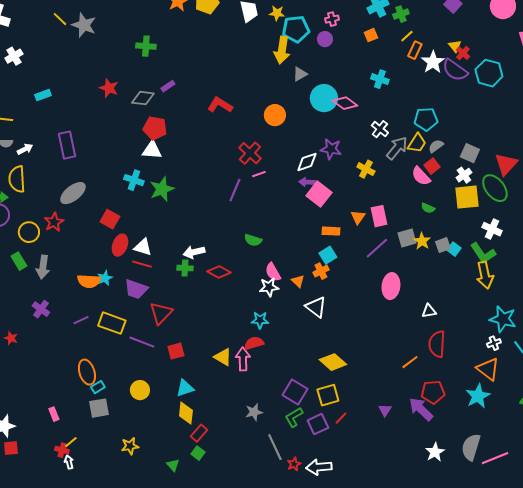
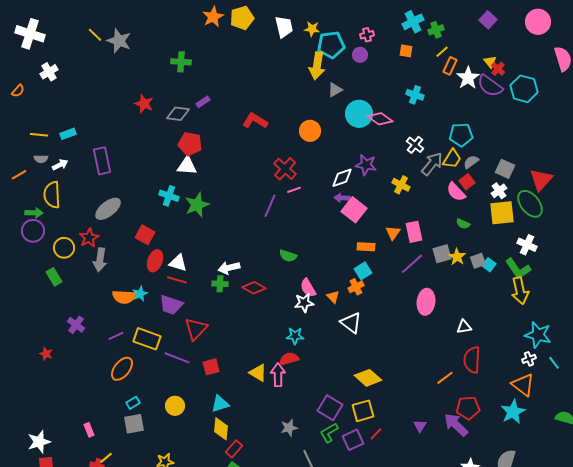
orange square: (371, 35) -> (406, 51), turned 32
cyan rectangle: (43, 95) -> (68, 134), moved
gray arrow: (43, 267) -> (100, 260), moved
orange ellipse: (87, 372) -> (122, 369), moved, turned 55

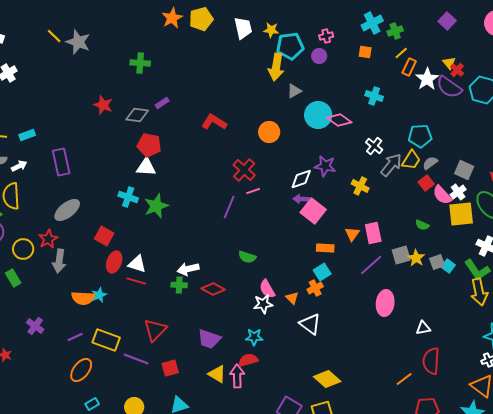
pink semicircle: (456, 192) -> (442, 195), moved
purple trapezoid: (171, 305) -> (209, 339), moved

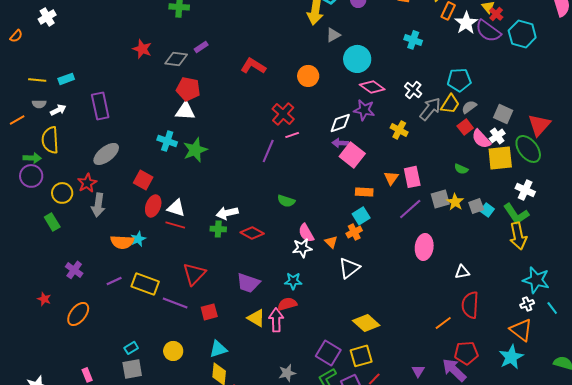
pink diamond: (339, 120) -> (372, 87), moved
white triangle: (310, 324) -> (349, 268), turned 45
orange ellipse: (81, 370) -> (78, 314), moved

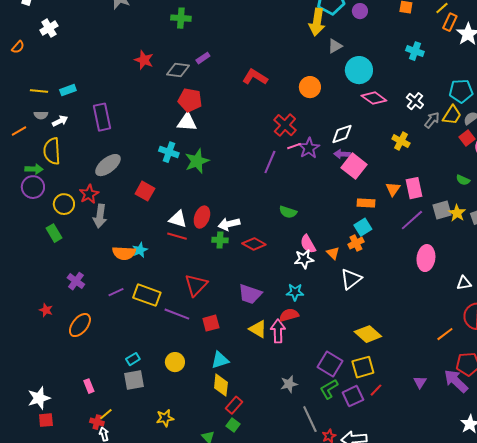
gray arrow: (430, 109) -> (432, 120), size x0.7
purple star: (364, 110) -> (309, 148), moved, turned 30
red ellipse: (153, 206) -> (202, 217), moved

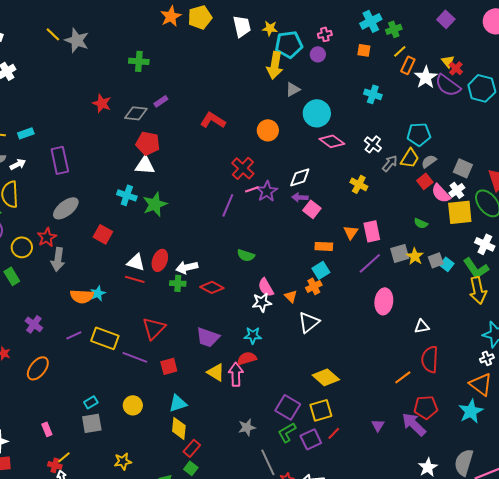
pink square: (354, 166) -> (312, 209), size x0.7

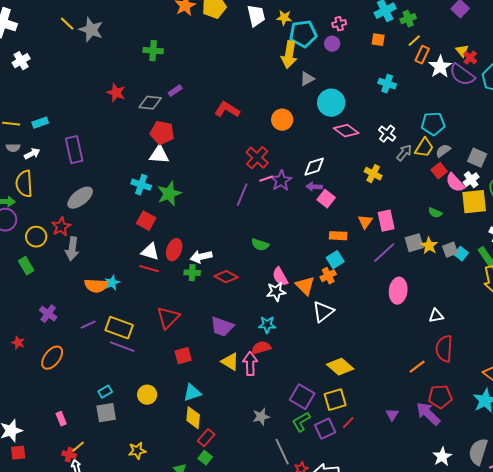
red square: (103, 234) -> (146, 221), moved
orange triangle: (291, 296) -> (305, 286), size x1.5
purple line: (135, 357) -> (122, 347), moved

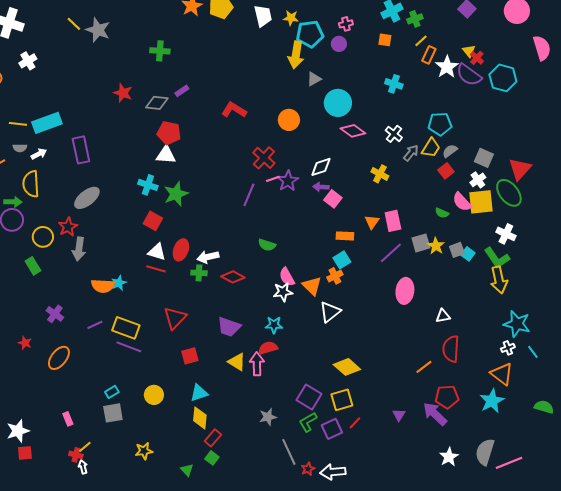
cyan rectangle: (40, 123) -> (47, 123), size x1.8
pink semicircle: (455, 183) -> (462, 202), moved

